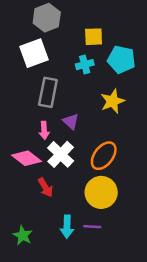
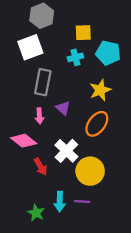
white cross: (61, 154) -> (66, 151), moved
orange ellipse: (104, 156) -> (97, 124), moved
green star: (23, 235) -> (36, 213), moved

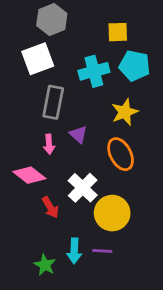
yellow square: (83, 33) -> (118, 32), moved
cyan cross: (75, 57) -> (94, 71), size x1.5
orange ellipse: (97, 124) -> (121, 154), turned -65

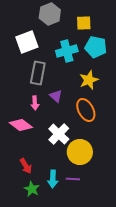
gray hexagon: (52, 19) -> (50, 14), moved
red arrow: (50, 207) -> (26, 166), moved

